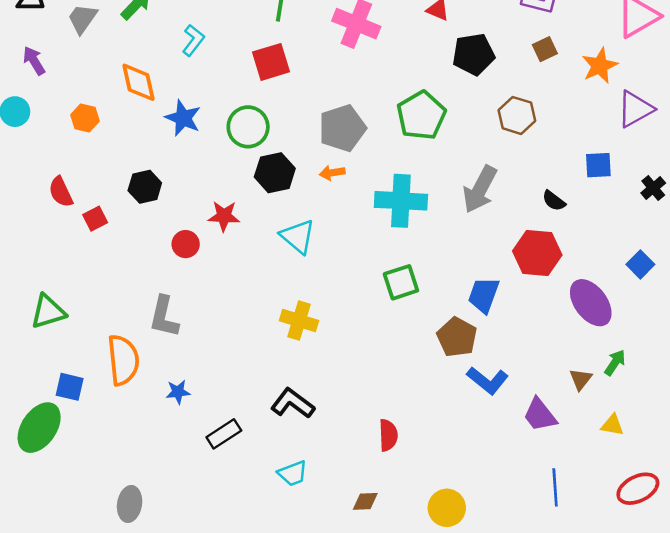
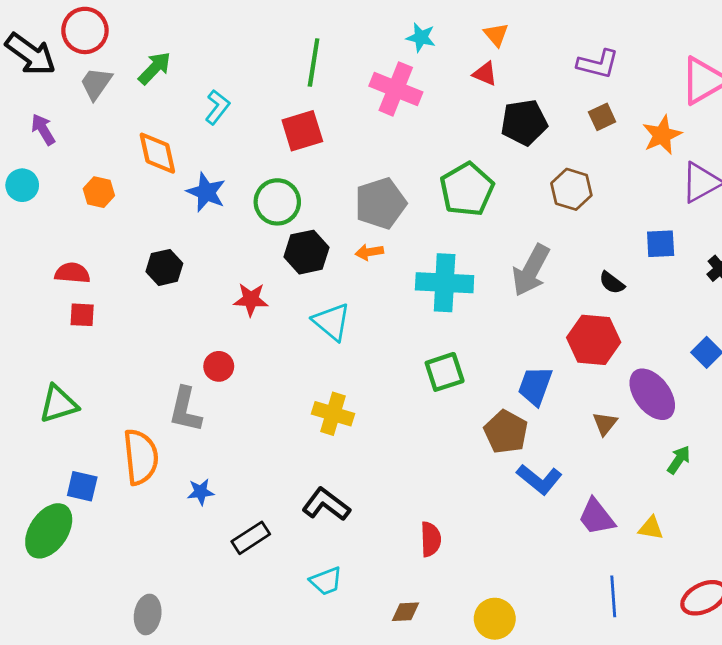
red semicircle: (61, 192) -> (72, 273), turned 120
red square: (95, 219) -> (82, 315), moved, turned 30
red circle: (186, 244) -> (219, 366), moved
brown triangle: (581, 379) -> (605, 424), moved
yellow triangle: (612, 425) -> (651, 528), moved

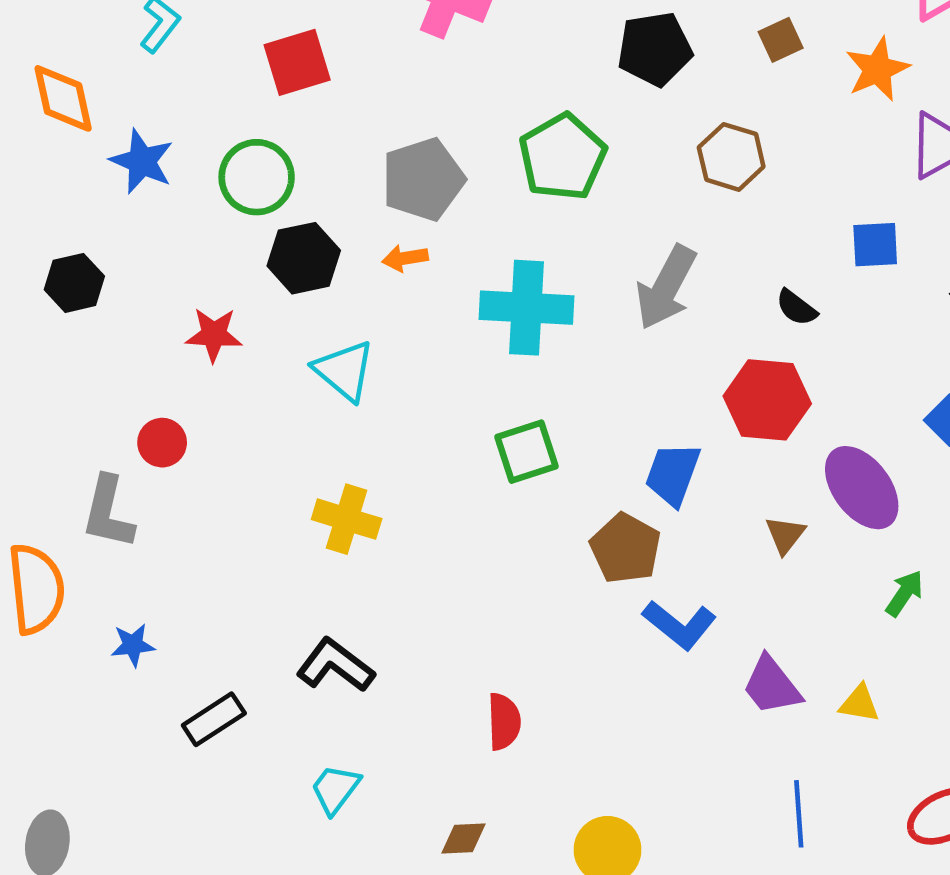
cyan trapezoid: (326, 581) -> (335, 789), turned 148

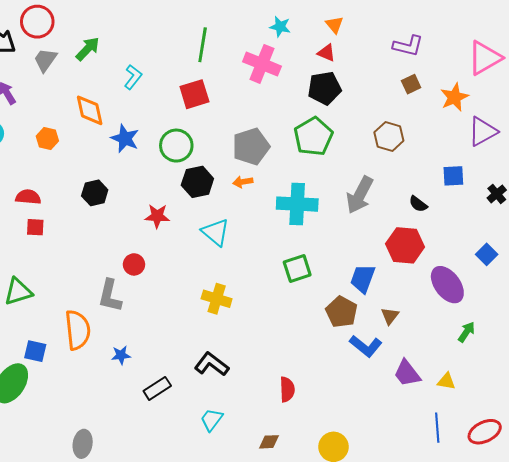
black pentagon: (655, 49) -> (324, 88), moved
brown triangle: (785, 535) -> (390, 316), moved
blue line: (799, 814) -> (437, 428), moved

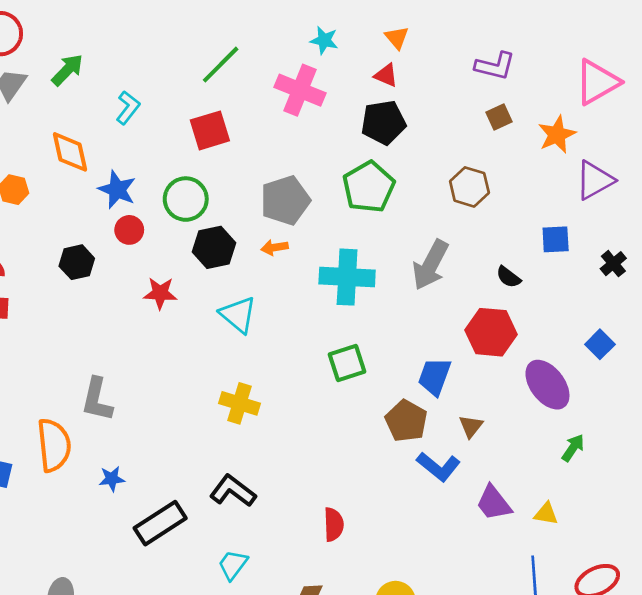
green line: (203, 45) -> (221, 65), turned 36
red circle: (134, 264) -> (129, 230), moved
black rectangle: (157, 388) -> (160, 523), size x1.4

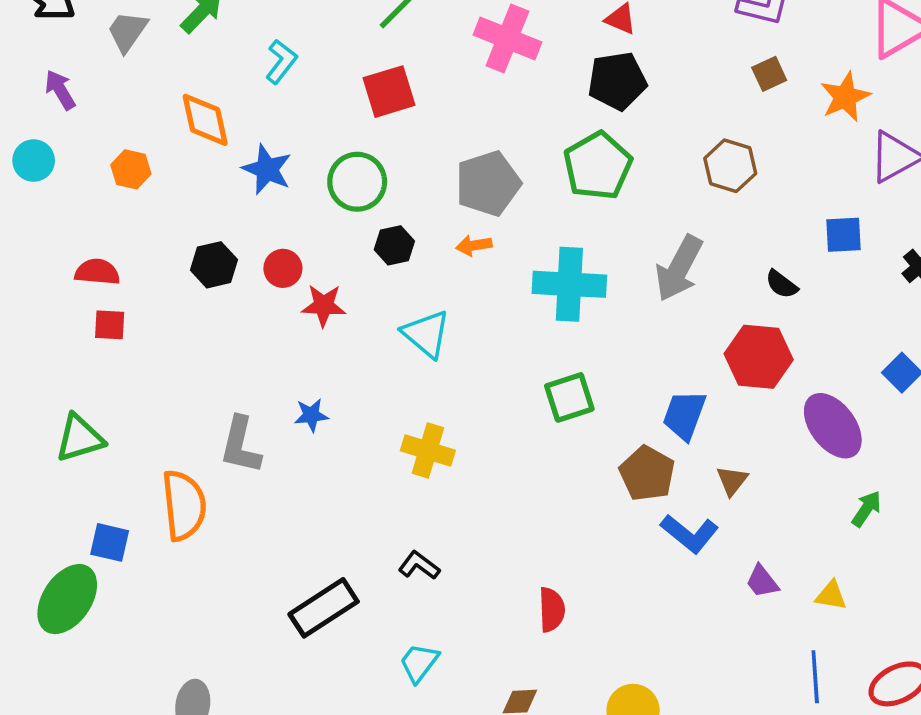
red circle: (129, 230) -> (283, 268), moved
black hexagon: (214, 247) -> (394, 245), size x0.7
blue star: (112, 479) -> (311, 415), moved
black L-shape: (233, 491) -> (419, 565), size x0.7
purple trapezoid: (494, 503) -> (762, 581), size x0.7

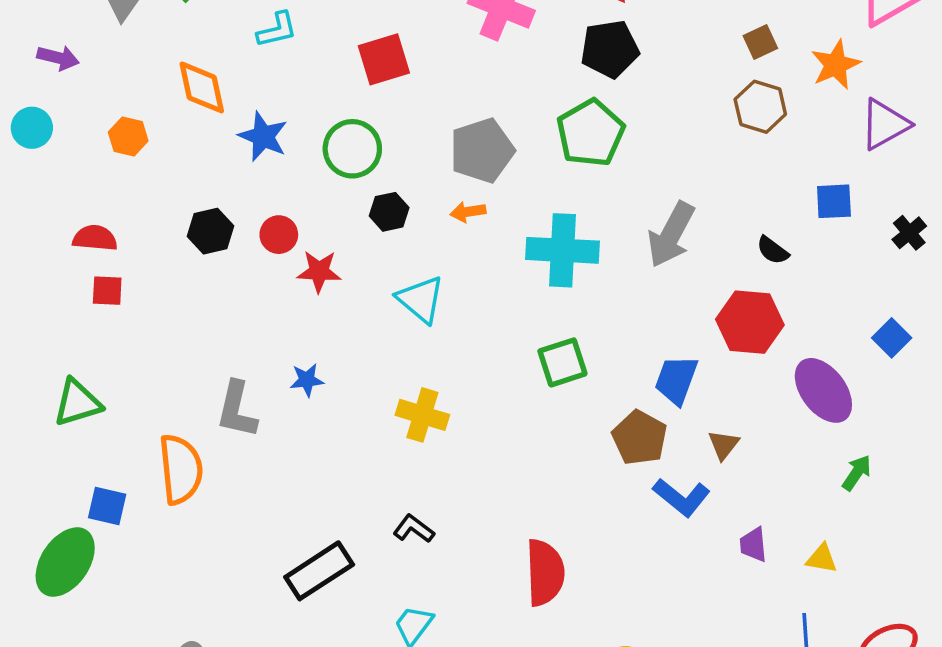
cyan L-shape: (281, 61) -> (277, 30), turned 39
purple arrow: (60, 90) -> (58, 58), turned 135
brown hexagon: (730, 166) -> (760, 107), moved
purple trapezoid: (762, 581) -> (753, 545), turned 33
red semicircle: (552, 610) -> (545, 573), size x1.5

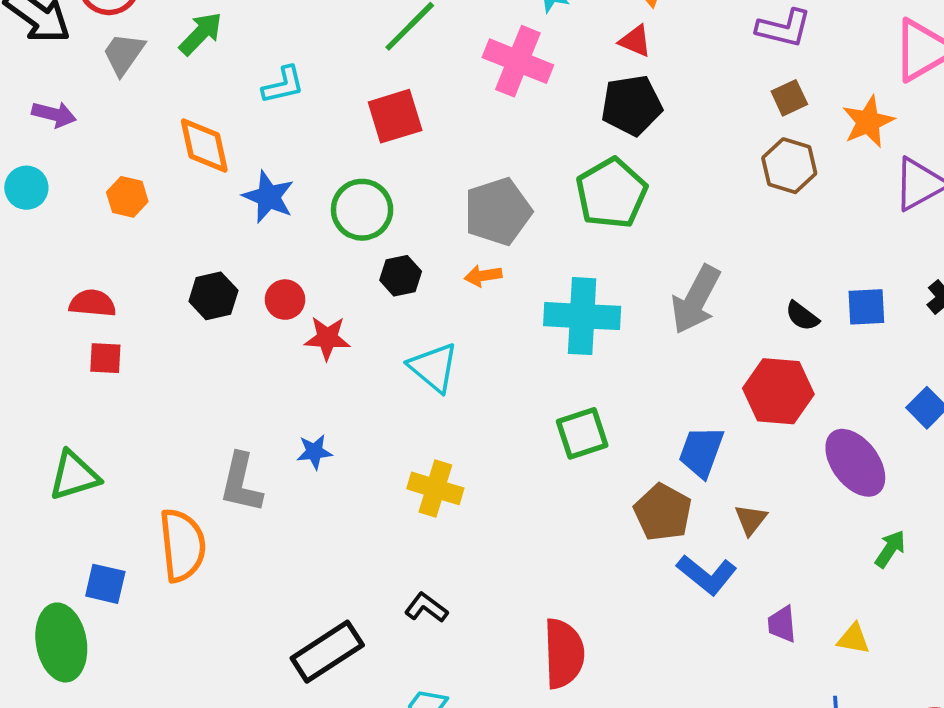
blue square: (834, 201) -> (866, 307), moved
green ellipse: (65, 562) -> (61, 642), turned -44

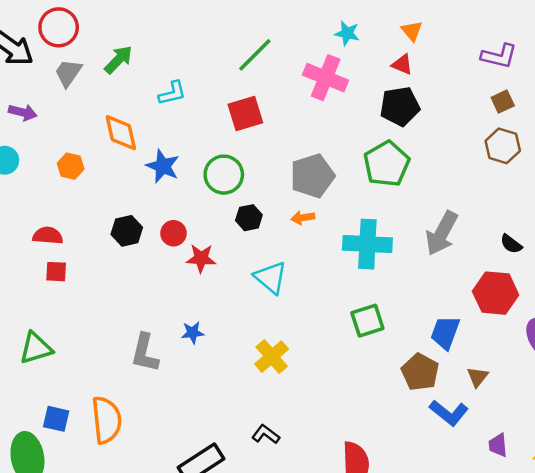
yellow cross: (435, 488) -> (272, 357), turned 32
orange semicircle: (182, 545) -> (106, 420), moved

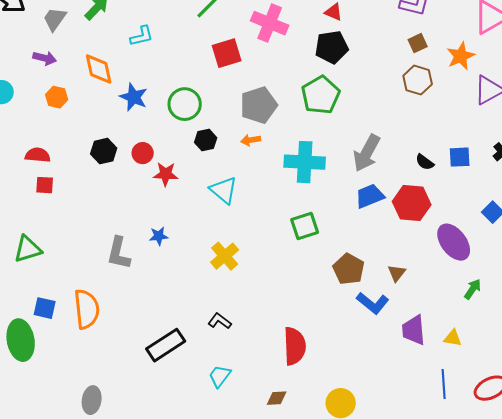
purple arrow: (23, 112) -> (45, 58), moved
red square: (245, 114) -> (227, 53), moved
blue trapezoid: (445, 333) -> (370, 196), moved, turned 48
purple trapezoid: (498, 445) -> (414, 330), size x1.5

